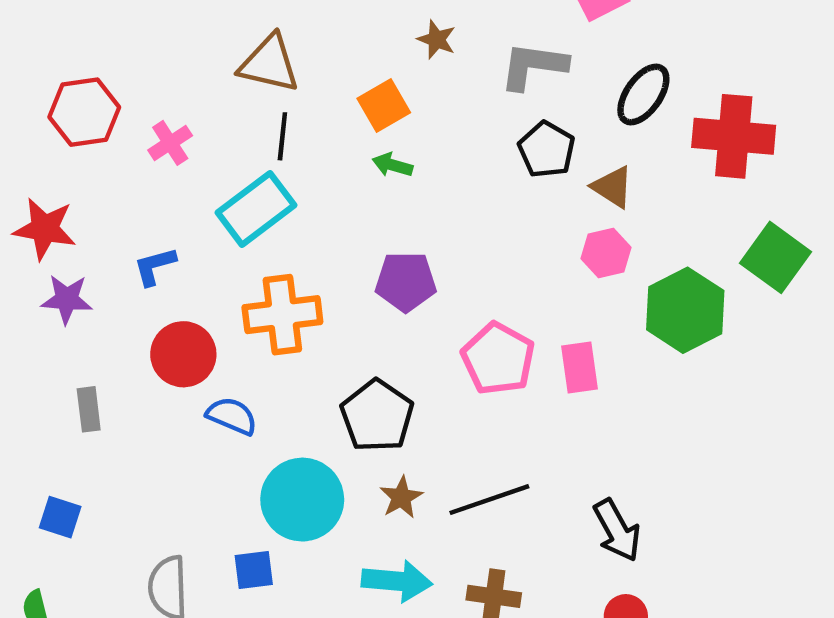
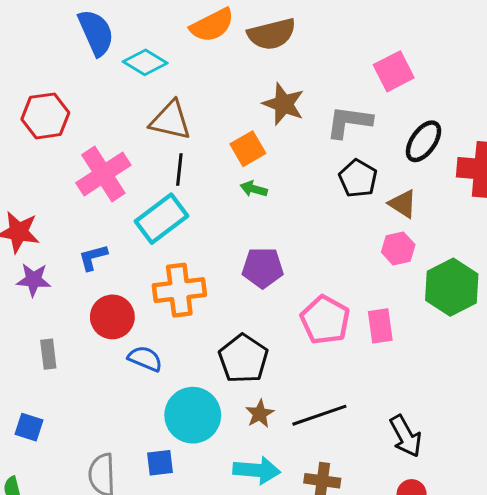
brown star: (437, 39) -> (284, 104), size x1.6
red hexagon: (84, 112) -> (45, 116), moved
pink cross: (170, 143) -> (103, 174), size x1.8

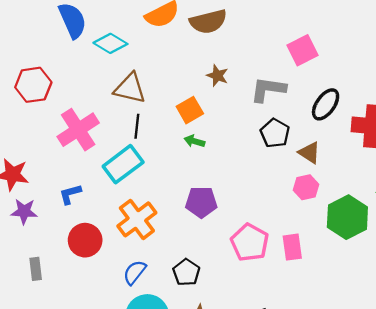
brown star: (284, 104) -> (217, 76), size x0.7
orange cross: (179, 290) -> (137, 219), turned -30
blue semicircle: (145, 359) -> (135, 272), moved, turned -75
black pentagon: (243, 359) -> (186, 272), size x0.7

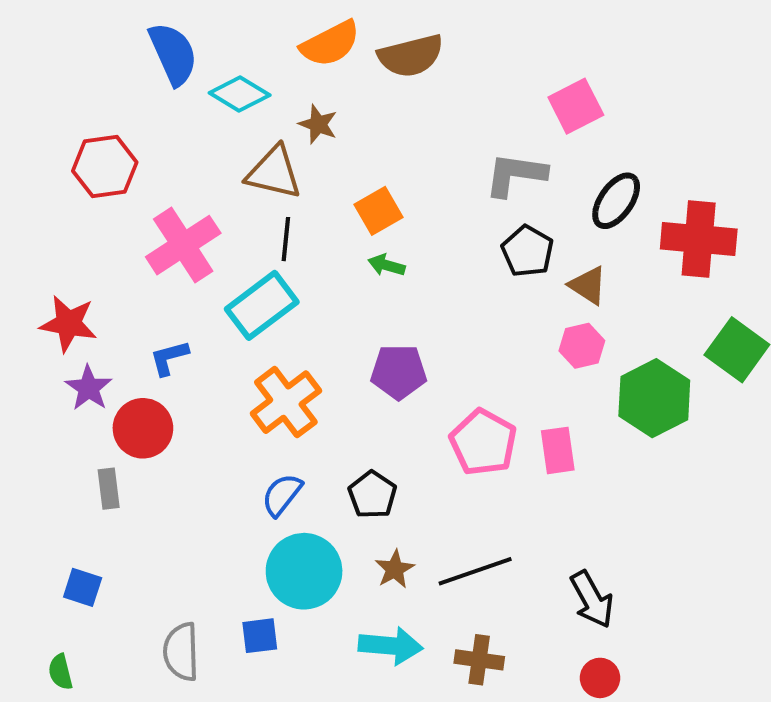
brown star: (217, 76) -> (318, 124), moved
purple star: (24, 211) -> (89, 388), turned 30
red circle: (85, 240) -> (143, 428), moved

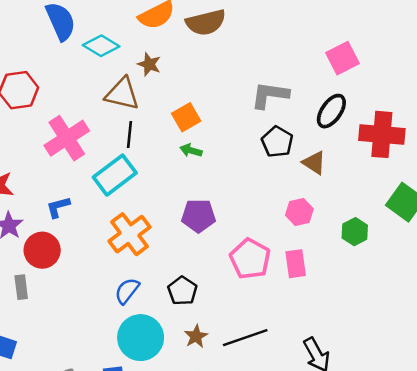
pink square: (576, 106) -> (342, 58), moved
pink hexagon: (582, 346) -> (299, 212), moved
green hexagon: (654, 398) -> (355, 232), size x0.6

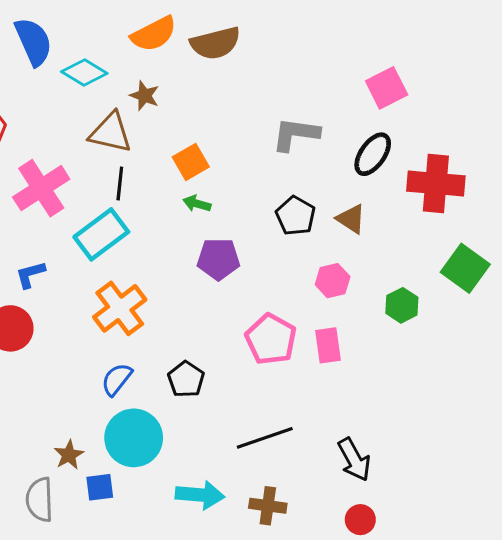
black pentagon: (277, 142) -> (296, 216), moved
purple pentagon: (198, 216) -> (218, 259), moved
brown star: (196, 336) -> (69, 455), moved

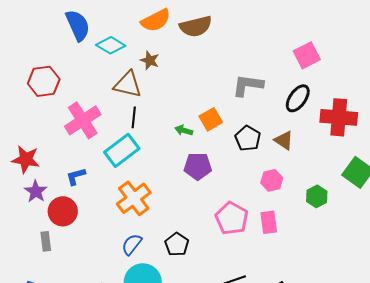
orange square: (191, 162) -> (211, 119), moved

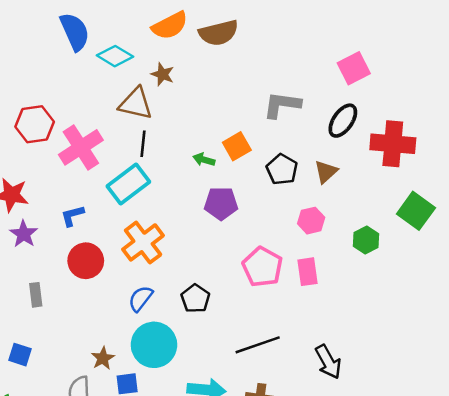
red hexagon: (44, 81) -> (35, 124), moved
brown triangle: (284, 140) -> (326, 172), turned 45
red circle: (63, 211) -> (86, 261), moved

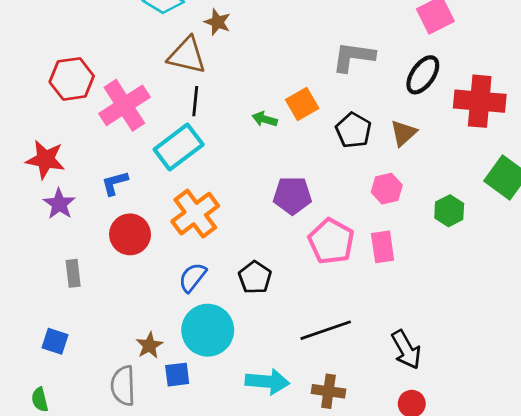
purple pentagon: (221, 203) -> (292, 196), moved

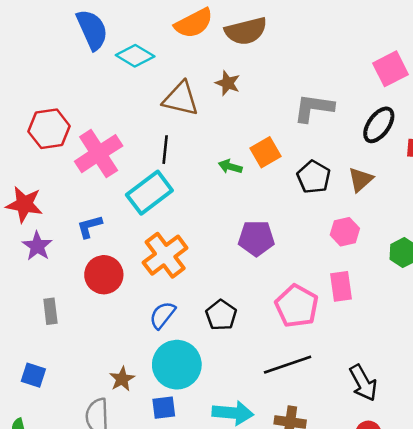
brown star: (217, 22) -> (228, 83), moved
brown triangle: (187, 55) -> (181, 99), moved
pink pentagon: (331, 241) -> (297, 306), moved
blue square: (177, 375) -> (164, 408), moved

